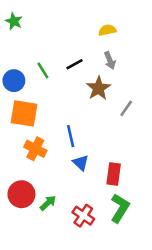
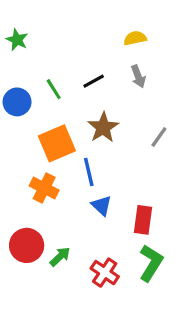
green star: (14, 21) -> (17, 40), moved
brown star: (98, 88) -> (103, 127), moved
orange square: (24, 113) -> (57, 143), moved, turned -32

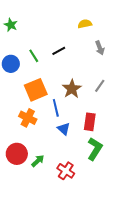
gray arrow: (138, 76) -> (100, 48), moved
brown star: (103, 127) -> (72, 89), moved
red rectangle: (143, 220) -> (90, 122), moved
green L-shape: (151, 263) -> (95, 149), moved

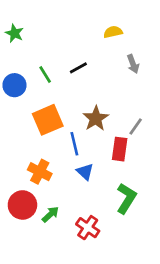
gray line: (100, 86) -> (136, 126), moved
orange cross: (28, 118) -> (40, 172), moved
red rectangle: (90, 122) -> (120, 149), moved

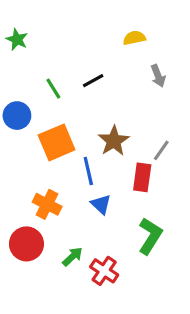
blue circle: (14, 85) -> (17, 116), moved
green arrow: (50, 214) -> (72, 257), moved

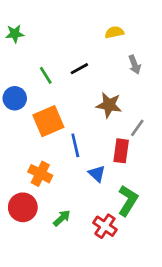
green star: (17, 39) -> (15, 34), turned -30
brown star: (114, 141) -> (109, 105), moved, turned -30
blue triangle: (101, 204) -> (97, 174), moved
red cross: (104, 271) -> (105, 226), moved

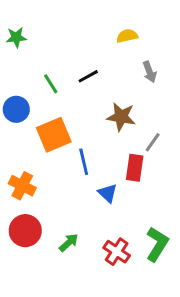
orange cross: (40, 174) -> (22, 186), moved
green L-shape: (128, 201) -> (157, 244), moved

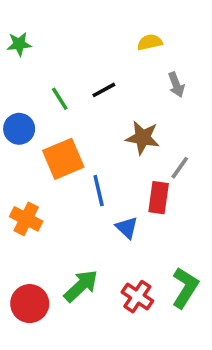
red circle: (25, 231) -> (30, 304), moved
green arrow: (69, 243) -> (81, 286), size x1.5

